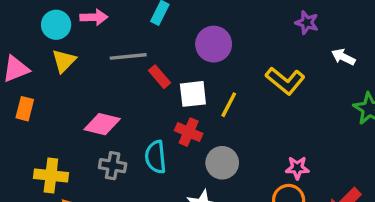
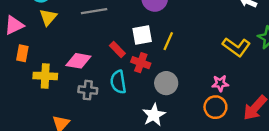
red rectangle: (160, 77) -> (117, 49), moved
yellow L-shape: (285, 81) -> (236, 47), moved
yellow cross: (51, 175) -> (45, 76), moved

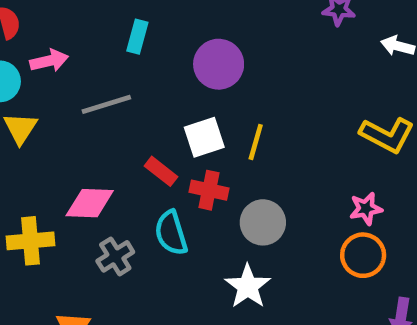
gray cross: (88, 90) -> (115, 256), turned -30

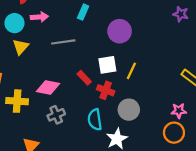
cyan semicircle: (171, 233) -> (95, 120), moved

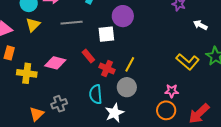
white square: (107, 65) -> (106, 34), moved
yellow line: (131, 71) -> (130, 64), moved
gray cross: (56, 115) -> (59, 104), moved

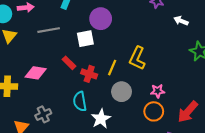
yellow L-shape: (188, 62) -> (137, 58), moved, turned 80
gray circle: (127, 87) -> (122, 92), moved

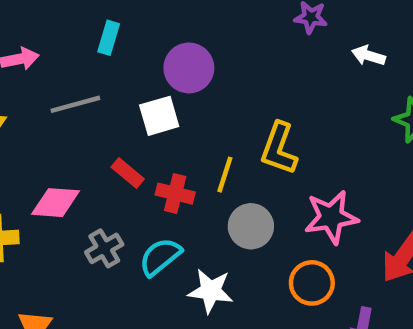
pink star: (158, 91) -> (331, 217), size x1.6
cyan semicircle: (80, 101) -> (160, 257), turned 66
orange circle: (154, 111) -> (312, 283), moved
gray cross: (43, 114) -> (104, 248), moved
white star: (101, 119) -> (211, 291), turned -30

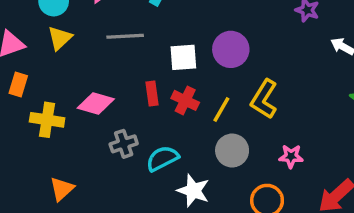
purple circle: (189, 68) -> (231, 49), moved
red rectangle: (128, 173) -> (152, 94), turned 30
red cross: (175, 194) -> (185, 100), moved
pink star: (331, 217) -> (291, 156), size x0.6

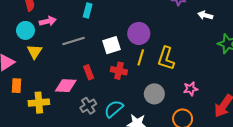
red rectangle: (152, 94) -> (89, 72), moved
yellow line: (221, 110) -> (141, 57), moved

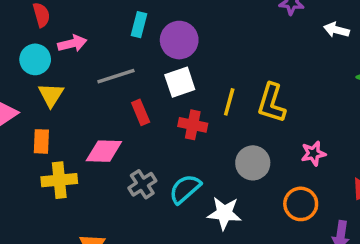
purple circle: (139, 33) -> (179, 40), moved
red rectangle: (89, 72) -> (141, 112), moved
orange rectangle: (17, 86) -> (41, 141), moved

